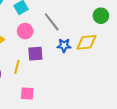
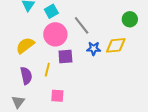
pink circle: (25, 31) -> (55, 34), size x1.5

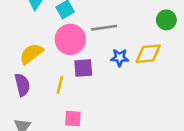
gray line: (82, 25) -> (104, 28), turned -60
purple semicircle: (26, 76) -> (22, 85), moved

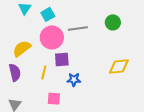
green circle: (166, 20) -> (113, 22), moved
yellow diamond: (148, 54) -> (119, 67), moved
blue star: (120, 58) -> (74, 80), moved

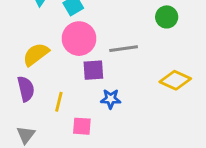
gray line: (78, 28) -> (124, 49), moved
yellow diamond: (119, 67) -> (175, 80), turned 30
yellow line: (44, 73) -> (59, 102), moved

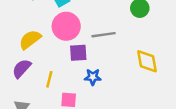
yellow diamond: (175, 80) -> (147, 61), turned 55
purple semicircle: (26, 89) -> (22, 68), turned -125

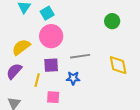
gray line: (104, 35) -> (80, 56), moved
purple square: (78, 53) -> (51, 65), moved

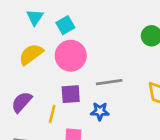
yellow semicircle: (21, 47) -> (31, 54), moved

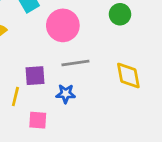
pink circle: (71, 56) -> (63, 25), moved

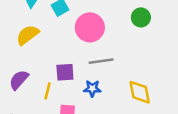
yellow diamond: (128, 76) -> (140, 92), moved

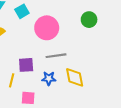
yellow diamond: (140, 92) -> (75, 77), moved

